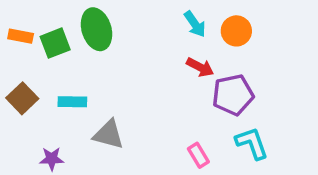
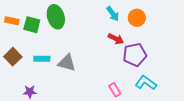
green square: (55, 43) -> (32, 25), turned 36
gray triangle: (109, 135) -> (67, 63), moved
cyan L-shape: (252, 143) -> (146, 83), turned -35

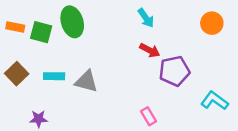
orange circle: (137, 18) -> (212, 23), moved
cyan L-shape: (146, 83) -> (214, 101), moved

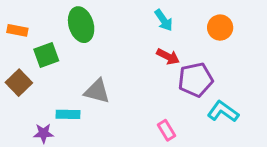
orange circle: (212, 23) -> (220, 28), moved
green square: (41, 32) -> (46, 55), moved, turned -35
cyan rectangle: (54, 76) -> (68, 114), moved
cyan L-shape: (214, 101) -> (223, 111), moved

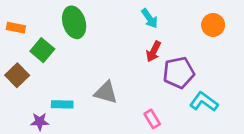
orange circle: (220, 28) -> (213, 25), moved
green square: (46, 55) -> (42, 50), turned -30
red arrow: (168, 56) -> (154, 51), turned 90
gray triangle: (97, 91) -> (106, 92), moved

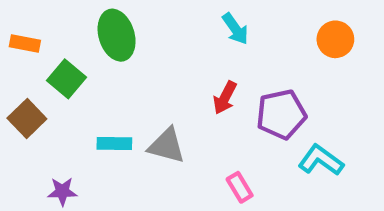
red arrow: (154, 51) -> (225, 98), moved
cyan rectangle: (62, 104) -> (114, 144), moved

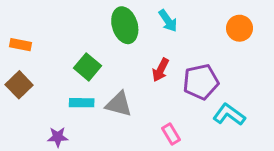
green ellipse: (117, 35) -> (125, 25), moved
orange rectangle: (25, 43) -> (21, 45), moved
green square: (67, 79) -> (88, 67), moved
purple star: (62, 191) -> (58, 137), moved

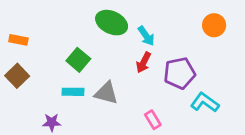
cyan arrow: (168, 21) -> (146, 36), moved
green ellipse: (125, 25) -> (112, 23), turned -48

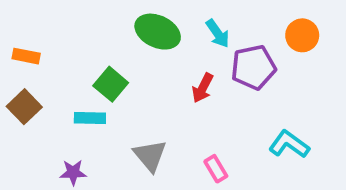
cyan arrow: (146, 36) -> (218, 33), moved
purple pentagon: (179, 73) -> (253, 67), moved
cyan rectangle: (73, 92) -> (90, 118), moved
gray triangle: (106, 93) -> (150, 156), moved, turned 35

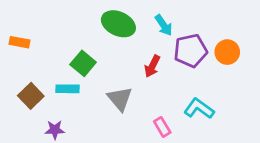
orange circle: (302, 35) -> (227, 52), moved
brown square: (24, 107) -> (31, 96), moved
cyan L-shape: (289, 144) -> (199, 109), moved
gray triangle: (150, 156) -> (120, 99), moved

